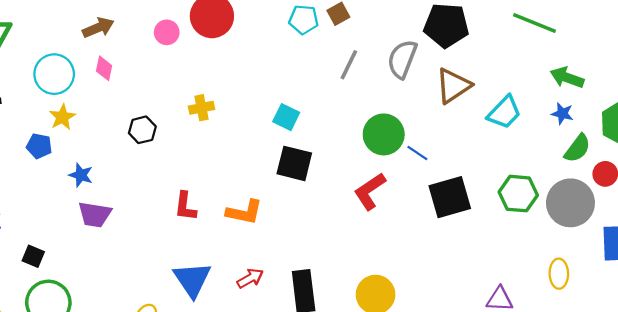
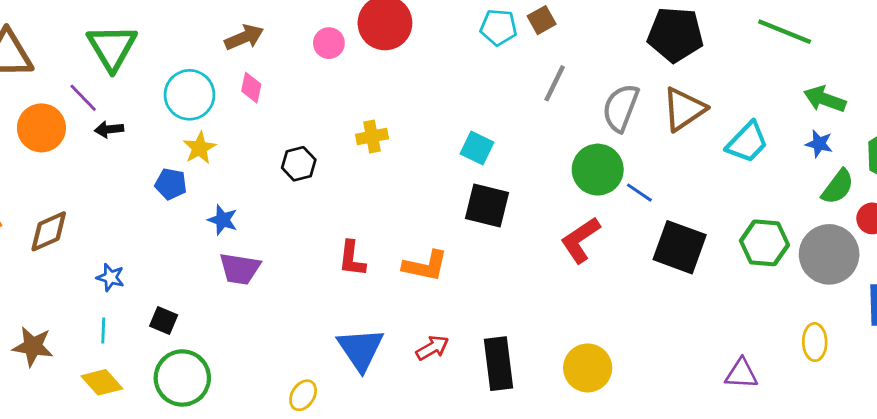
gray semicircle: (402, 59) -> (621, 108), moved
black square: (450, 197) -> (680, 247), turned 36

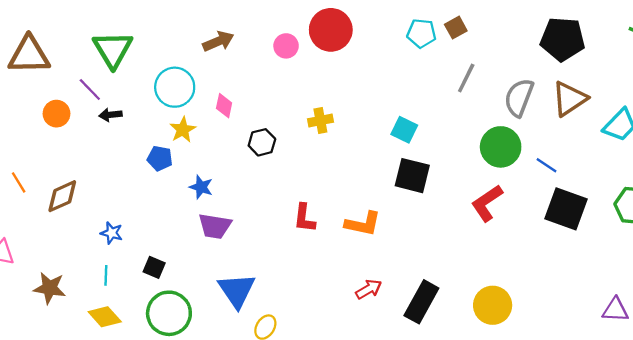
pink diamond: (251, 88) -> (224, 106), moved
orange circle: (41, 128) -> (56, 114), size x0.7
blue line: (639, 193) -> (547, 165), moved
blue triangle: (361, 349) -> (237, 290), moved
black rectangle: (499, 364) -> (421, 302), turned 36

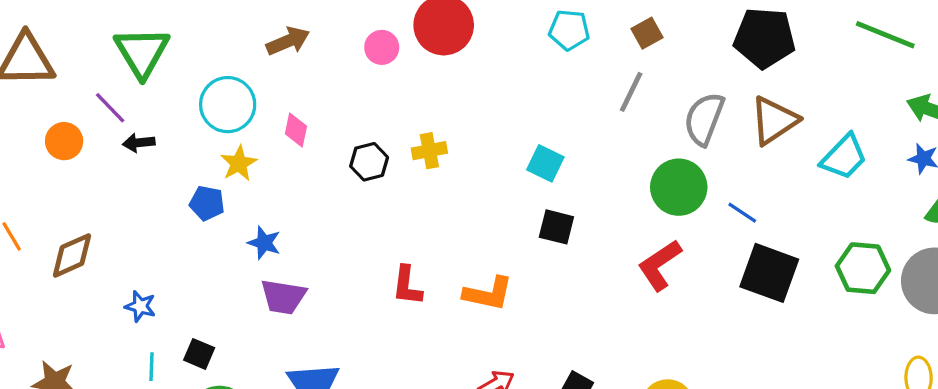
brown square: (456, 28) -> (647, 33), moved
black hexagon: (262, 142) -> (369, 162), moved
black square: (412, 176) -> (556, 227), size x0.7
cyan line: (106, 275) -> (151, 367), moved

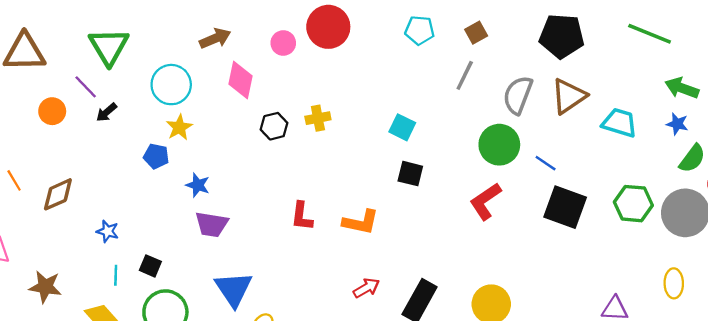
pink diamond: (296, 130) -> (241, 80), moved, size x1.5
black arrow: (139, 143) -> (106, 112), turned -35
cyan trapezoid: (844, 157) -> (619, 123), turned -117

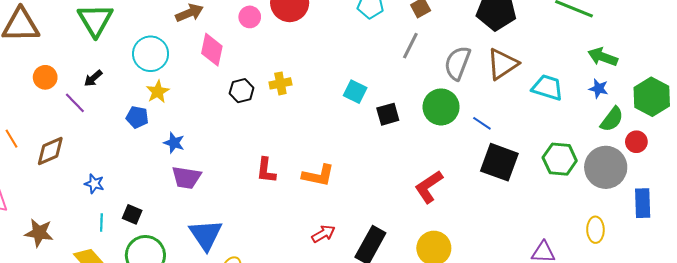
purple line: (86, 87) -> (75, 103), moved
black square: (410, 174) -> (388, 114), moved, turned -30
red L-shape: (485, 201) -> (429, 187), moved

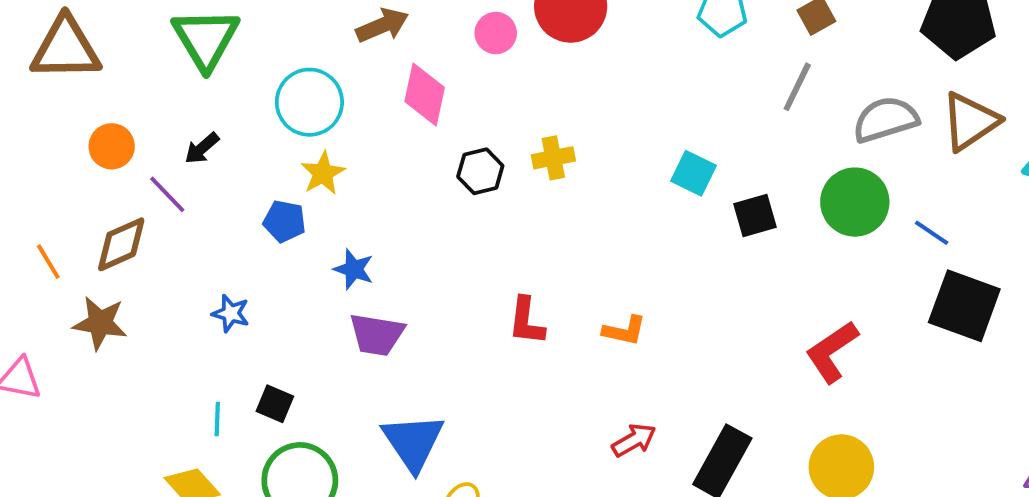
gray semicircle: (457, 63) -> (886, 119), turned 52
brown diamond: (50, 151) -> (121, 244), moved
orange L-shape: (318, 176) -> (624, 331), size x0.7
blue star: (94, 184) -> (231, 313), moved
brown star: (39, 233) -> (100, 323), moved

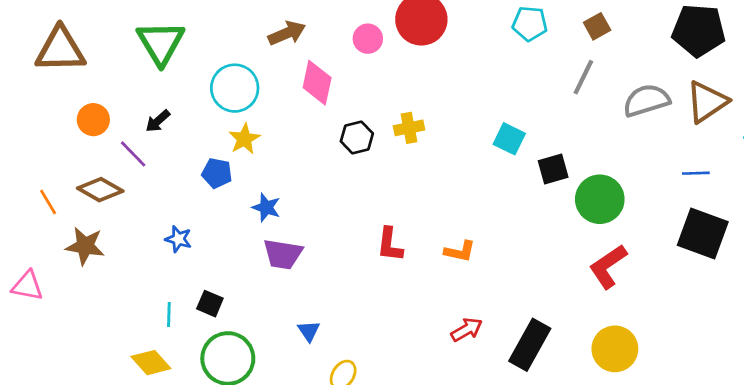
green circle: (855, 202) -> (600, 199), moved
blue line: (932, 233) -> (696, 173), moved, turned -36
brown diamond: (121, 244) -> (100, 190), turned 54
blue triangle: (413, 442) -> (309, 331), size x0.5

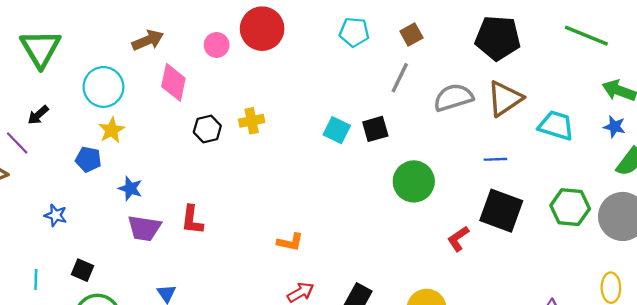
black square: (553, 169) -> (375, 129), moved
red L-shape: (390, 245) -> (192, 220), moved
orange L-shape: (460, 251) -> (290, 242), moved
red L-shape: (608, 266) -> (458, 239), moved, size x0.7
cyan line: (169, 315) -> (36, 279), moved

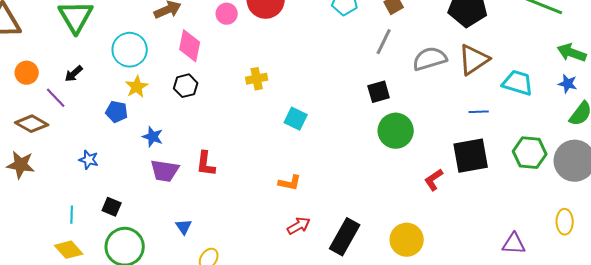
black hexagon: (207, 129) -> (186, 86), moved
black square: (375, 129) -> (379, 92), moved
cyan square: (337, 130) -> (296, 119), moved
blue line: (495, 159) -> (479, 112), moved
black square: (501, 211) -> (471, 156), turned -30

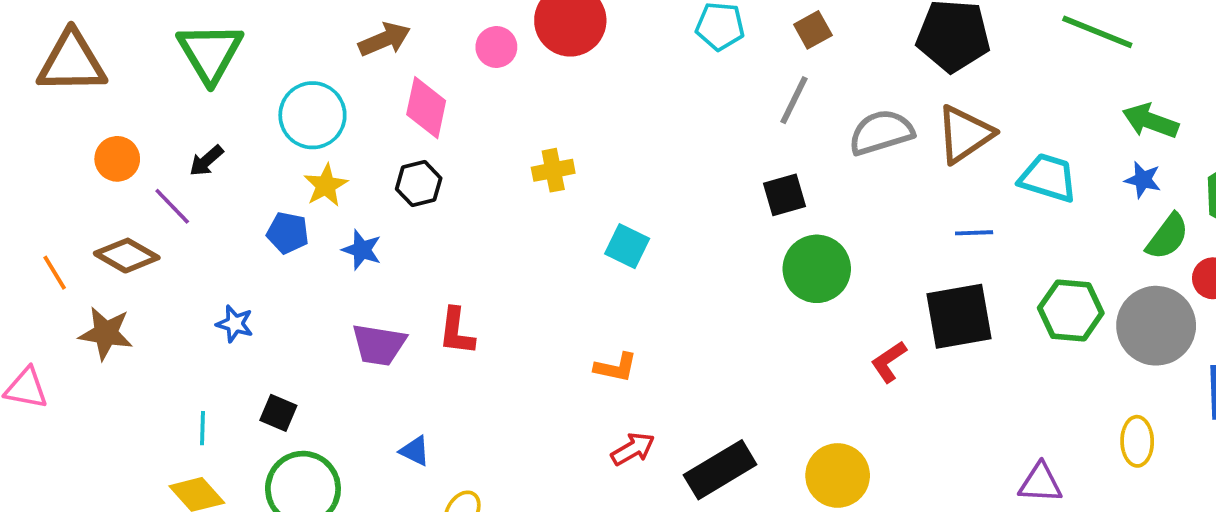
blue star: (153, 137) -> (362, 250), moved
blue triangle: (184, 227) -> (415, 451), turned -30
black rectangle: (345, 237) -> (720, 470), turned 30

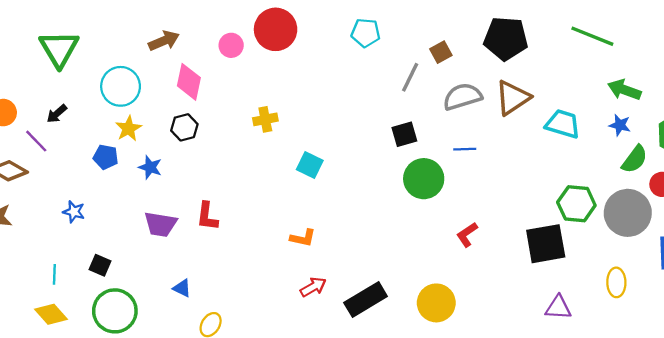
brown square: (813, 30) -> (441, 52), moved
blue line: (974, 233) -> (465, 149), moved
black square: (959, 316) -> (546, 244), moved

